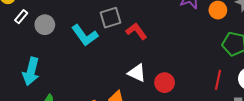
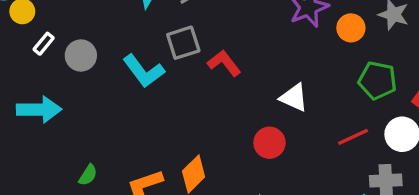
cyan arrow: (31, 71) -> (39, 110), moved, turned -104
white triangle: (137, 73) -> (294, 98), moved
red line: (218, 80) -> (353, 137), turned 54

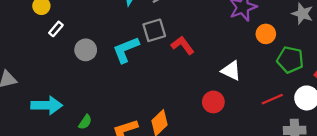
orange circle: (351, 28) -> (266, 34), moved
gray circle: (81, 55) -> (86, 50), moved
cyan L-shape: (144, 71) -> (126, 50), turned 104
cyan arrow: (39, 110) -> (47, 105), moved

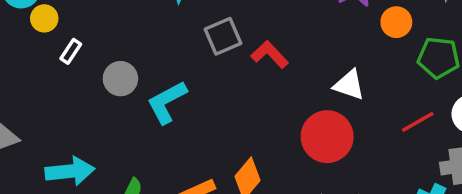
cyan L-shape: (126, 50) -> (167, 102), moved
red circle: (213, 102) -> (327, 137), size x1.5

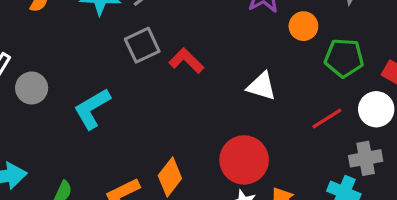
gray circle: (120, 79) -> (32, 88), moved
red circle: (327, 137) -> (244, 160), moved

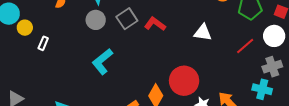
gray circle: (32, 88) -> (96, 20), moved
red circle: (244, 160) -> (184, 81), moved

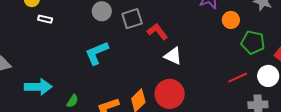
white triangle: (203, 33) -> (173, 56), moved
white rectangle: (43, 43) -> (45, 19), turned 64

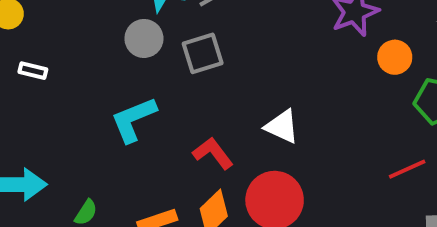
white rectangle: (45, 19) -> (33, 71), moved
red L-shape: (157, 31) -> (213, 153), moved

